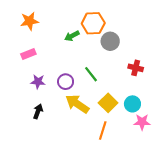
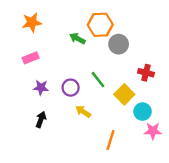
green arrow: (72, 36) -> (77, 38), turned 56
yellow square: (108, 103) -> (124, 94), moved
yellow arrow: (77, 104) -> (83, 112), size x0.6

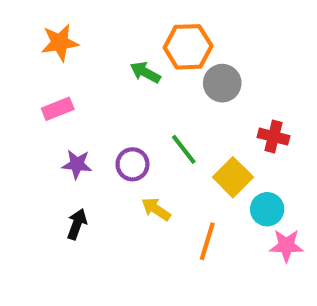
orange line: (111, 140) -> (207, 241), moved

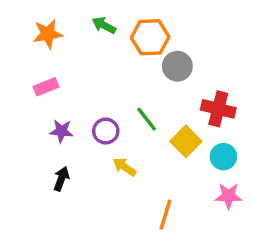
green arrow: (145, 72) -> (104, 25), moved
red cross: (274, 137) -> (218, 109), size x1.4
cyan circle: (267, 209) -> (223, 157), moved
orange line: (207, 241) -> (165, 215), moved

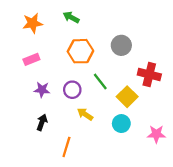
orange hexagon: (150, 37) -> (80, 51), moved
cyan circle: (223, 157) -> (121, 124), moved
orange line: (165, 215) -> (66, 147), moved

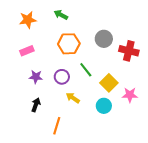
red cross: (149, 75) -> (129, 51), moved
pink star: (156, 134) -> (130, 95), moved

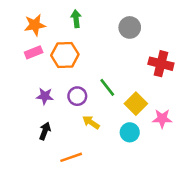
green arrow: (61, 15) -> (76, 19), turned 56
gray circle: (104, 39) -> (130, 27), moved
orange hexagon: (69, 44) -> (65, 55), moved
pink rectangle: (27, 51) -> (34, 52), moved
orange line: (57, 126) -> (71, 157), turned 54

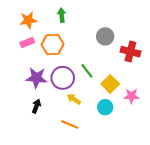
gray circle: (130, 27) -> (105, 36), moved
purple star: (45, 96) -> (36, 78), size x1.5
purple circle: (77, 96) -> (63, 78), size x1.5
orange line: (71, 157) -> (70, 124), moved, turned 42

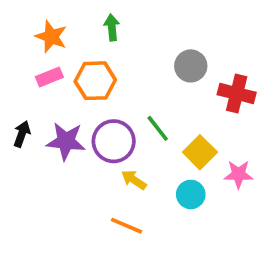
orange star: (28, 20) -> (51, 37), turned 30
black arrow: (36, 106) -> (22, 134), moved

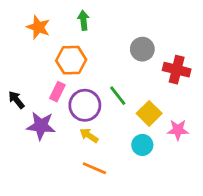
pink rectangle: (49, 77) -> (57, 92), moved, turned -42
black arrow: (22, 134) -> (16, 100), turned -60
purple star: (66, 141) -> (41, 126), moved
yellow arrow: (134, 180) -> (89, 135), moved

